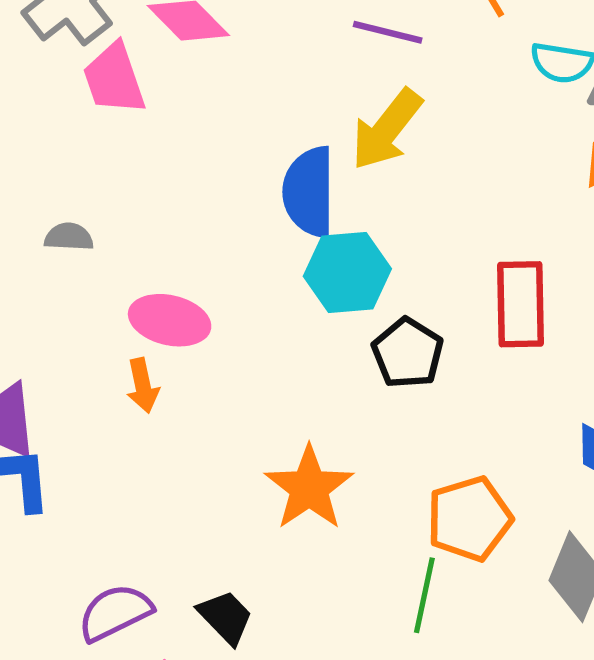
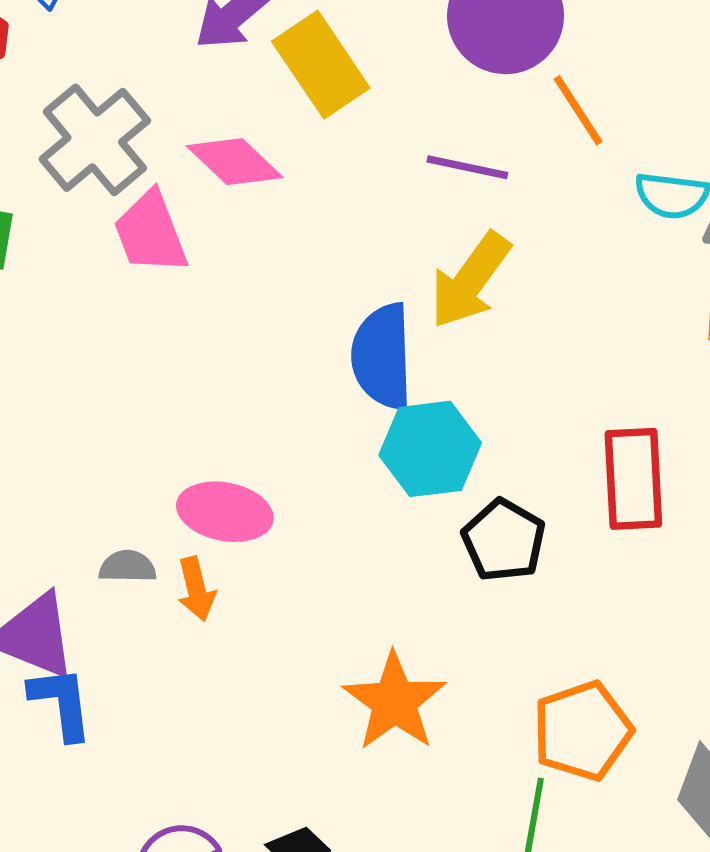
gray semicircle: (69, 237) -> (128, 567), moved

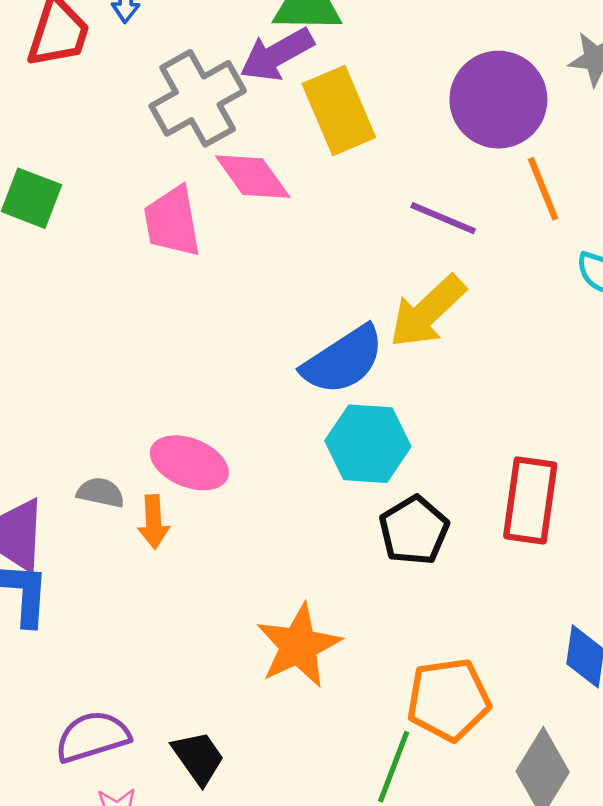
gray cross: (95, 140) -> (198, 98), moved
blue semicircle: (382, 357) -> (343, 360), turned -132

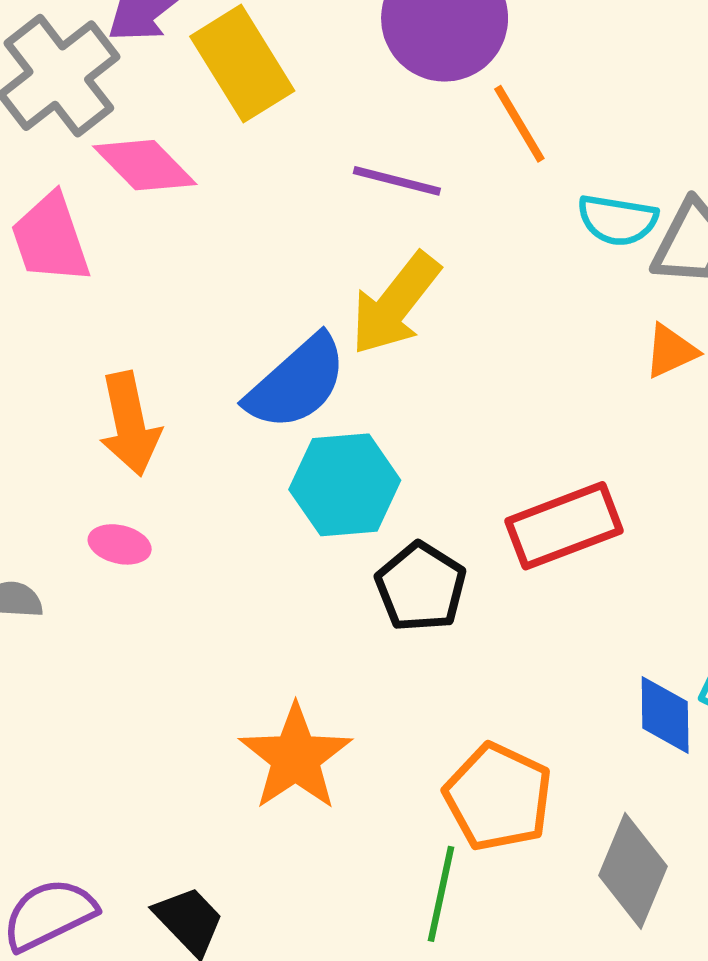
pink ellipse: (189, 463) -> (120, 544), size x0.6
red rectangle: (530, 500) -> (564, 526), turned 70
orange arrow: (154, 522) -> (130, 424), moved, size x1.5
orange pentagon: (448, 700) -> (498, 797), turned -30

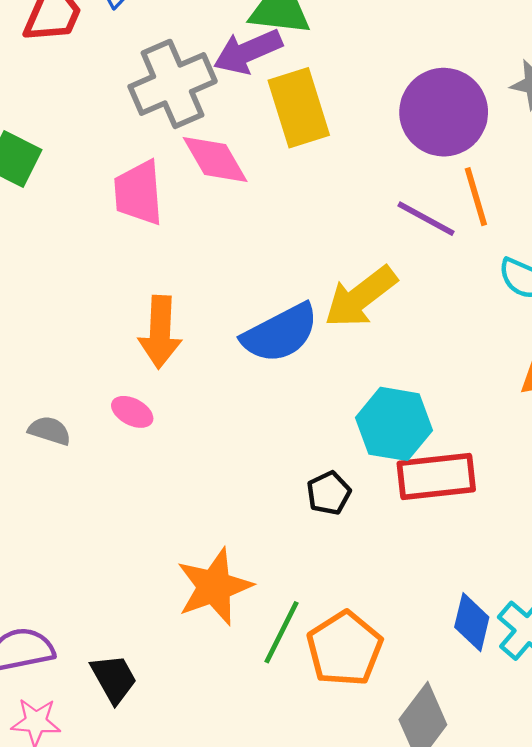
purple line: (397, 181) -> (426, 219), moved
cyan hexagon: (345, 485) -> (394, 424), moved
black pentagon: (421, 587) -> (329, 493), size x0.7
green line: (441, 894) -> (281, 632), moved

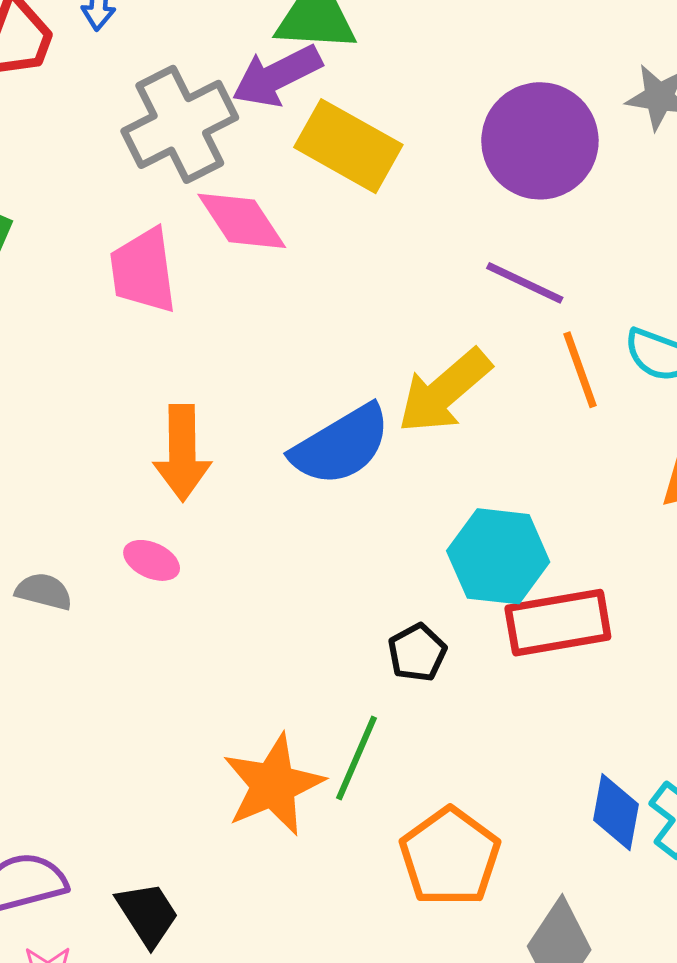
yellow rectangle: (299, 108) -> (348, 146), turned -40
orange line: (476, 197) -> (580, 370), moved
green line: (281, 632) -> (357, 758), moved

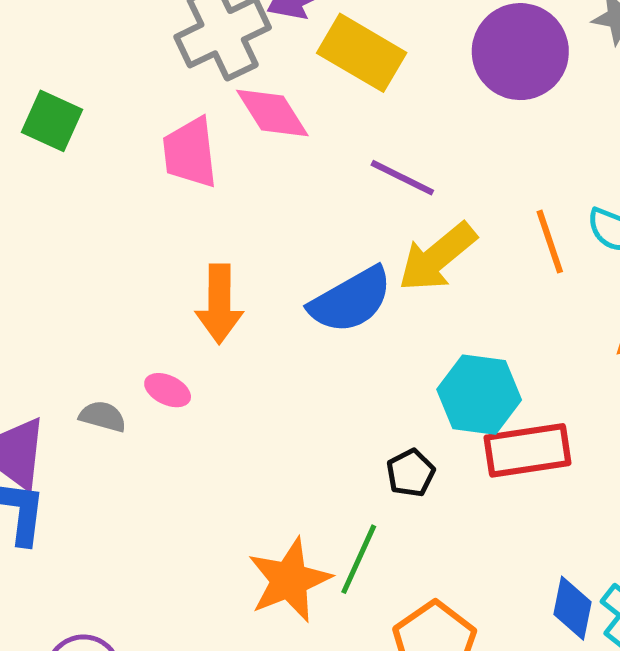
purple line: (525, 283) -> (402, 178), moved
pink ellipse: (152, 560) -> (168, 390), moved

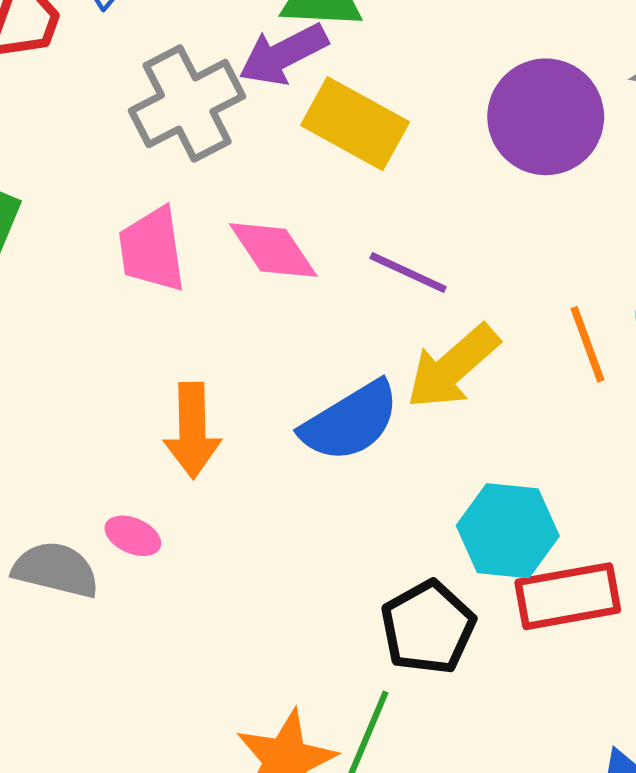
pink diamond: (272, 113) -> (273, 250), moved
gray semicircle: (103, 416) -> (56, 570), size x1.5
black pentagon: (411, 473) -> (428, 627), size x1.6

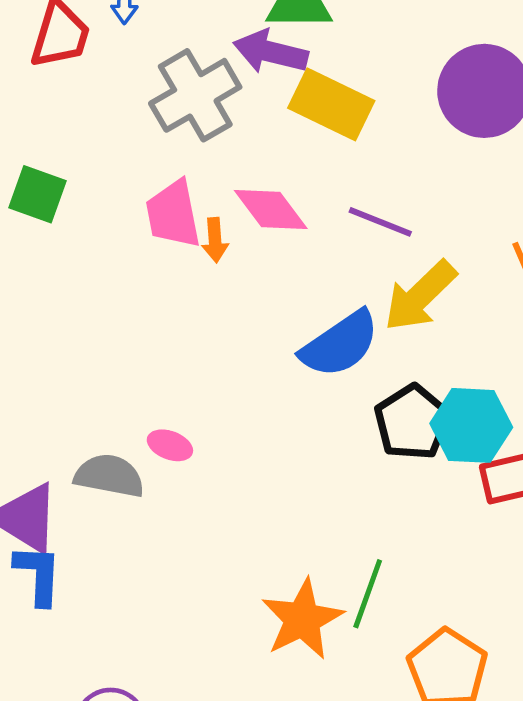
purple arrow: (283, 54) -> (271, 52), turned 44
orange arrow: (192, 430) -> (215, 240), moved, size x0.6
black pentagon: (428, 627) -> (412, 422), moved

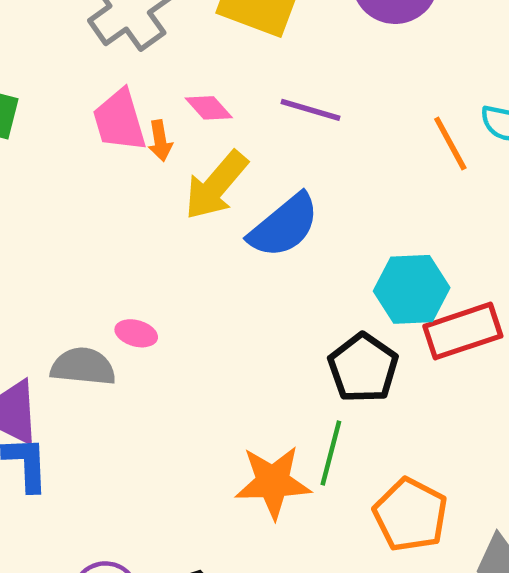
pink diamond: (271, 210) -> (209, 108), size x0.7
yellow arrow: (420, 296) -> (216, 185), moved
black pentagon: (412, 422) -> (363, 368), moved
orange star: (302, 619) -> (273, 482), turned 30

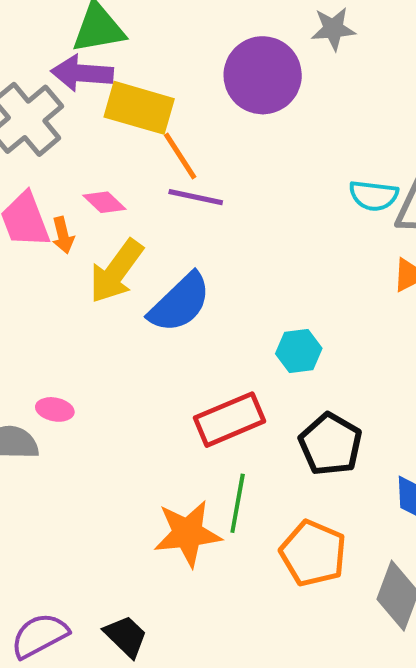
orange line: (450, 144) -> (180, 156), moved
cyan hexagon: (412, 289) -> (299, 351), size x0.7
red rectangle: (463, 331) -> (229, 420), moved
black pentagon: (363, 368) -> (331, 444), moved

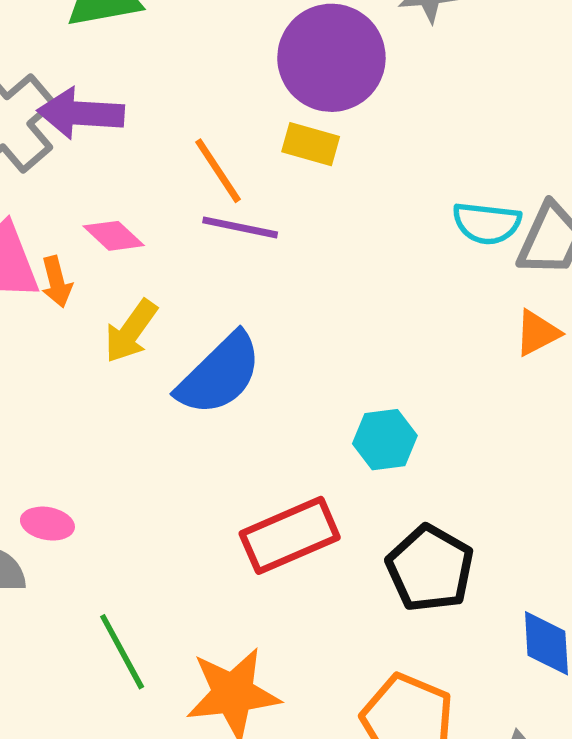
purple arrow: (82, 73) -> (81, 113), moved
yellow rectangle: (139, 108) -> (311, 144), moved, size x0.6
yellow arrow: (116, 271) -> (131, 331), size x0.7
green line: (238, 503) -> (122, 652), moved, turned -38

